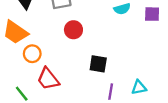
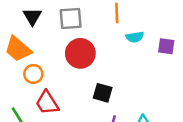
red circle: (73, 30) -> (80, 53), size x1.5

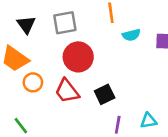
black square: (103, 93) -> (105, 94), turned -36
red trapezoid: (47, 103) -> (67, 91), moved

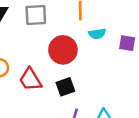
red circle: (78, 57) -> (63, 50), moved

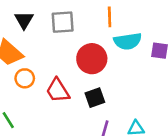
cyan semicircle: (97, 34) -> (128, 41), size x1.5

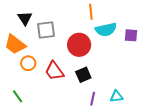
gray square: (63, 22) -> (46, 30), moved

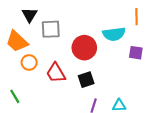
orange line: (91, 12) -> (137, 17), moved
purple square: (131, 35) -> (136, 53), moved

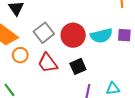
gray square: (51, 29) -> (44, 33), moved, turned -30
cyan semicircle: (114, 34) -> (101, 36), moved

